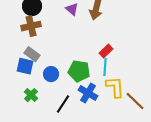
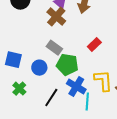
brown cross: (31, 26) -> (56, 17), moved, turned -36
gray rectangle: (32, 54) -> (54, 48), moved
cyan line: (105, 67) -> (87, 102), moved

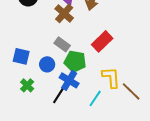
red rectangle: (94, 45) -> (102, 41), size x1.5
blue cross: (76, 87) -> (69, 80), moved
cyan line: (87, 102) -> (95, 98), turned 30

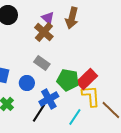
red rectangle: (102, 41) -> (87, 79), moved
green pentagon: (75, 61) -> (68, 80), moved
blue cross: (69, 80) -> (49, 99), turned 30

